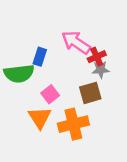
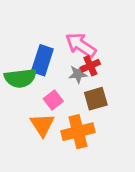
blue rectangle: (40, 57) -> (42, 60), size x1.5
red cross: (97, 57) -> (90, 66), moved
gray star: (101, 70) -> (78, 74), moved

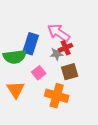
orange triangle: (42, 125) -> (16, 90), moved
orange cross: (78, 132) -> (57, 96), turned 30

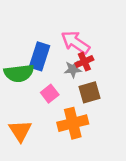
orange triangle: (16, 90) -> (20, 131), moved
orange cross: (57, 96) -> (73, 123), turned -30

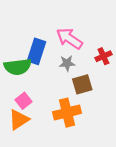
red cross: (84, 62) -> (103, 56), moved
pink square: (50, 94) -> (24, 101), moved
orange triangle: (20, 131) -> (19, 120), turned 30

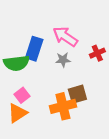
brown square: (82, 84) -> (77, 94), moved

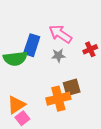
pink square: (22, 95) -> (22, 118), moved

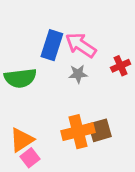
blue rectangle: (32, 45) -> (52, 45), moved
brown square: (72, 87) -> (100, 130), moved

